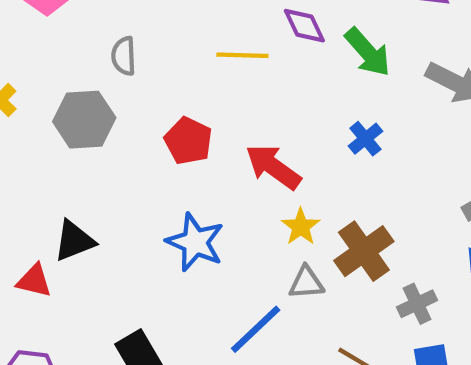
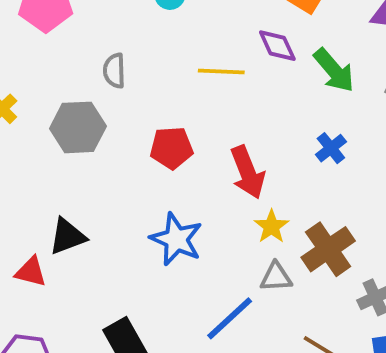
red pentagon: (188, 141) -> (171, 148), turned -30
red arrow: (273, 167) -> (248, 172), turned -148

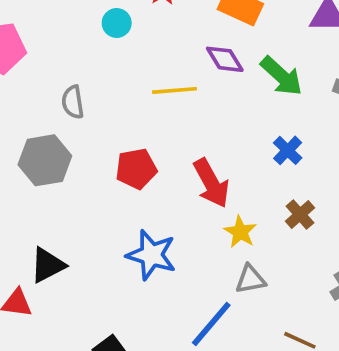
brown cross: (328, 249) -> (300, 215), moved, size x0.6

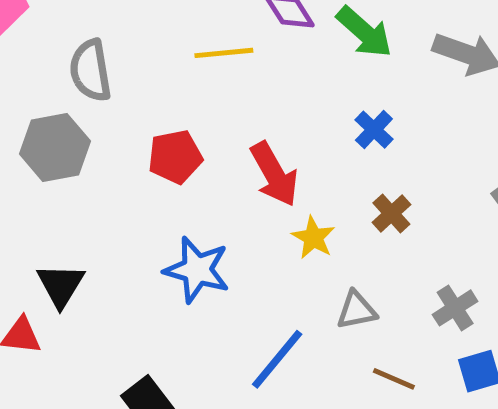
gray semicircle: (73, 102) -> (90, 70), size x1.4
black triangle: (48, 265) -> (61, 285), turned -30
gray triangle: (250, 279) -> (356, 310), moved

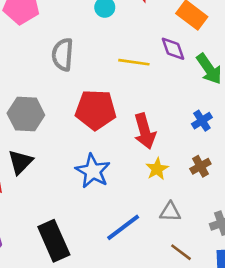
gray hexagon: (55, 148) -> (26, 114), moved
red pentagon: (175, 157) -> (96, 110), size x1.4

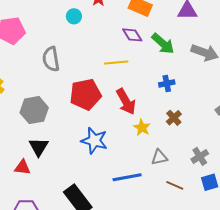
yellow line: (134, 62) -> (116, 63), moved
blue cross: (202, 121) -> (167, 83), turned 35
blue line: (123, 227) -> (127, 177), turned 40

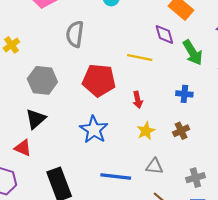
red arrow: (126, 102) -> (138, 100), size x0.6
red triangle: (22, 167) -> (23, 148), moved

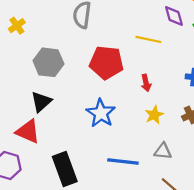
red triangle: (23, 148) -> (28, 131), size x1.4

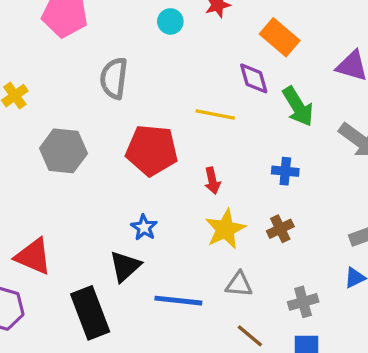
black triangle: (41, 102) -> (125, 266), moved
blue star: (101, 113) -> (144, 227), size x0.6
yellow star: (154, 115) -> (225, 229), size x1.4

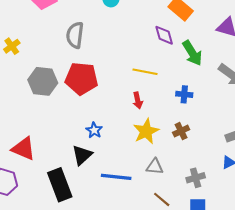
yellow line: (215, 114) -> (145, 72), moved
red pentagon: (152, 150) -> (81, 78), moved

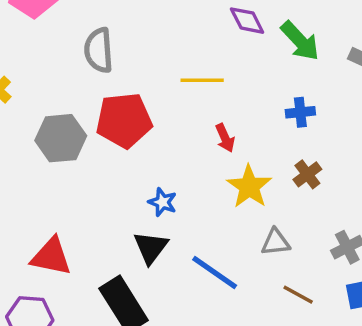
yellow line: (145, 72) -> (202, 80), moved
blue line: (116, 177) -> (215, 272), turned 40

